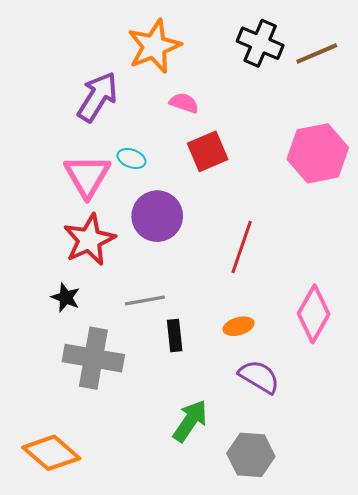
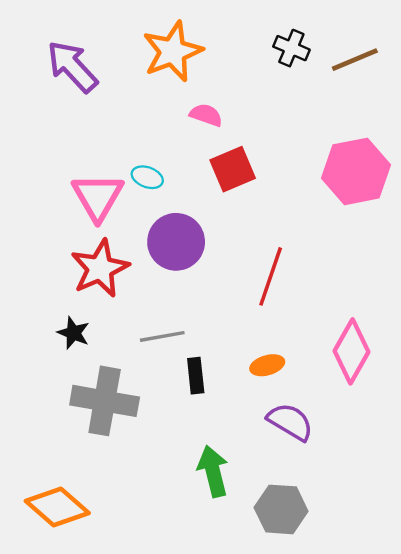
black cross: (260, 43) -> (291, 48), size x0.7
purple arrow: (98, 97) -> (72, 67), moved, turned -75
green arrow: (190, 421) -> (213, 471), turned -48

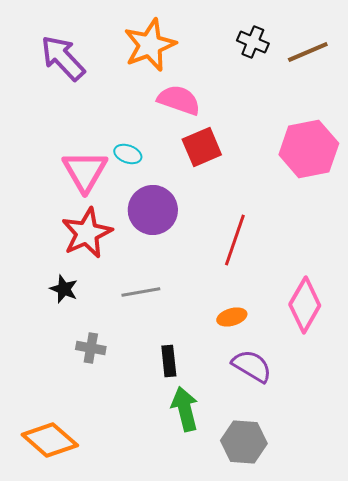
pink semicircle: (206, 115) -> (179, 100), size x1.5
black rectangle: (196, 376) -> (169, 361), moved
gray cross: (105, 401) -> (91, 348), size x0.5

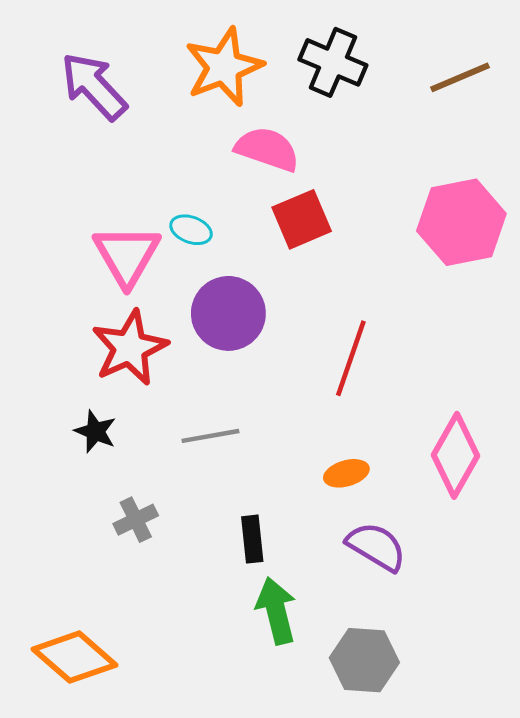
black cross: (253, 42) -> (333, 62), moved, size x1.4
gray cross: (91, 348) -> (136, 520), turned -36

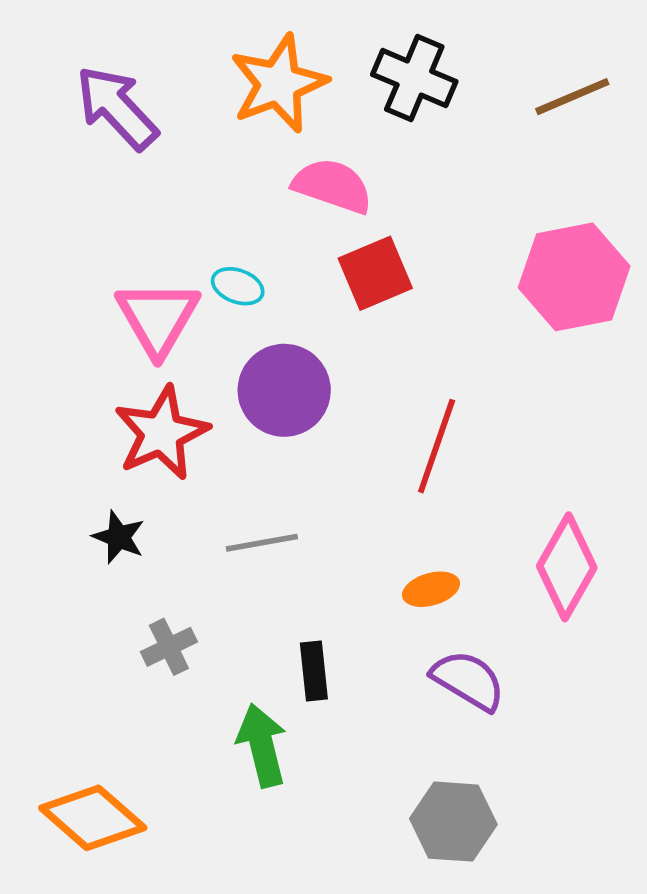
green arrow: (276, 611) -> (262, 745), moved

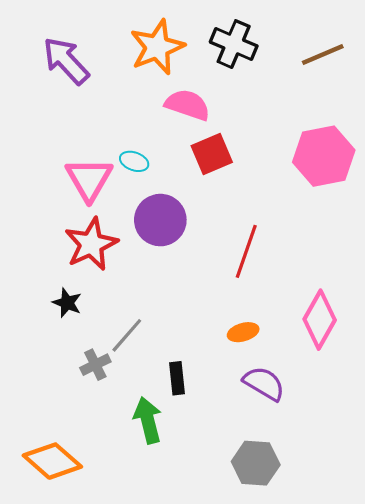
gray line: (262, 543) -> (127, 335), moved, turned -39

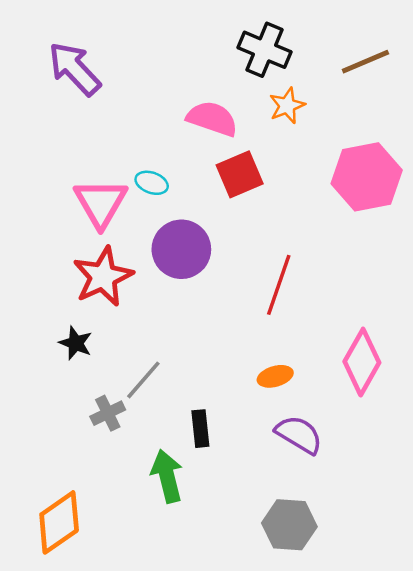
orange star: (157, 47) -> (287, 106), moved, size x0.6
orange diamond: (52, 461) -> (59, 522), turned -76

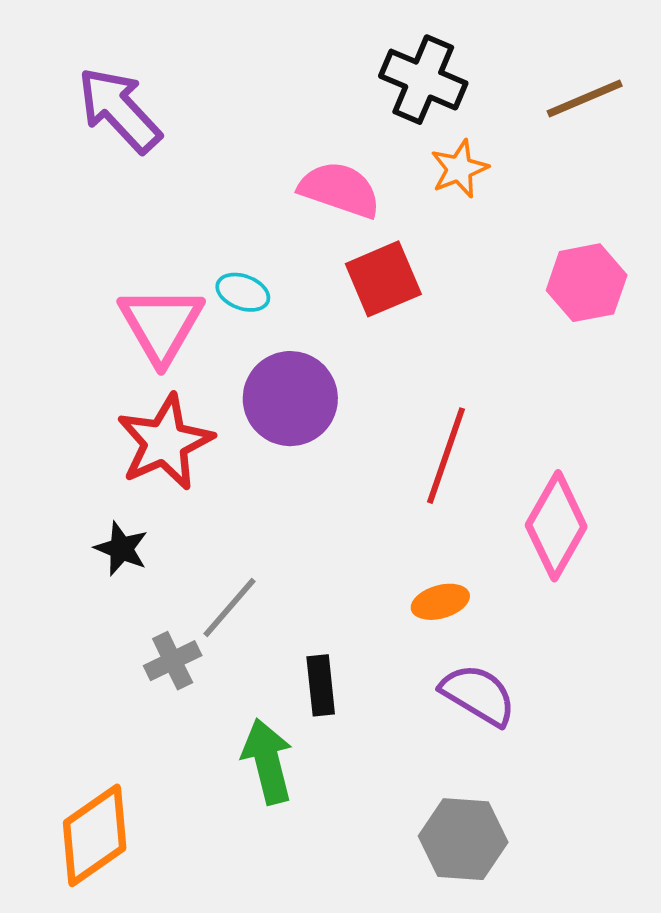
pink hexagon: (367, 177) -> (587, 283), size x0.7
pink diamond: (362, 362) -> (556, 526), moved

